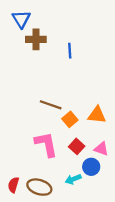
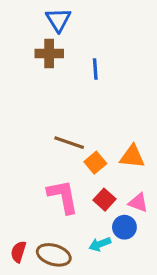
blue triangle: (21, 19) -> (58, 20), moved

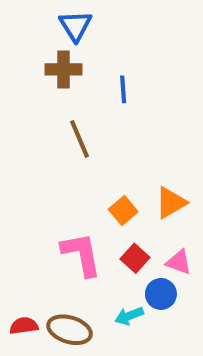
brown line: (69, 143) -> (79, 139), moved, turned 48
orange triangle: (132, 156) -> (171, 203), turned -36
red semicircle: (18, 252) -> (24, 326), turned 65

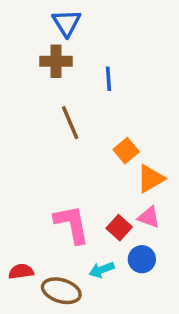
orange square: (123, 211) -> (126, 151), moved
pink triangle: (179, 262) -> (149, 217), moved
cyan arrow: (129, 316) -> (102, 270), moved
red semicircle: (24, 326) -> (21, 271), moved

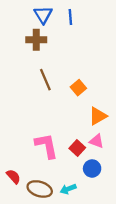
blue line: (109, 79) -> (70, 17), moved
orange square: (126, 151) -> (78, 88), moved
cyan arrow: (102, 270) -> (68, 189), moved
red semicircle: (21, 271) -> (13, 176), turned 56

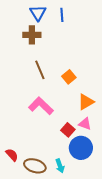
pink L-shape: (46, 146) -> (41, 106), moved, turned -35
blue circle: (92, 168) -> (81, 148), size x1.5
cyan arrow: (68, 189) -> (60, 166), turned -88

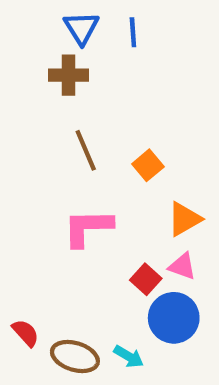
pink L-shape: (41, 106) -> (88, 228), turned -45
cyan arrow: (60, 166) -> (129, 356), turned -40

